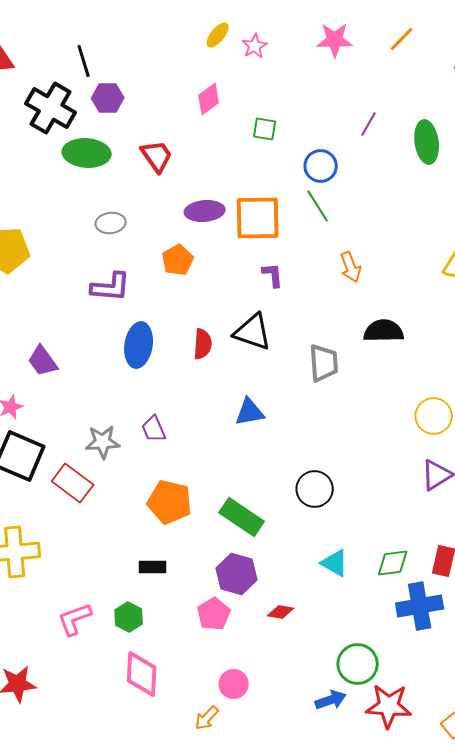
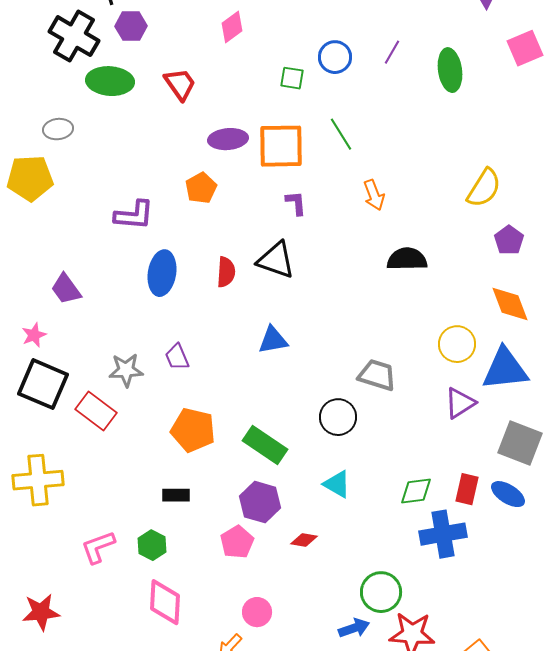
green square: (265, 129) -> (292, 78), moved
blue circle: (321, 166) -> (335, 57), moved
gray ellipse: (111, 223) -> (58, 129), moved
gray trapezoid: (324, 363) -> (377, 375), moved, turned -69
cyan triangle: (335, 563) -> (337, 484), moved

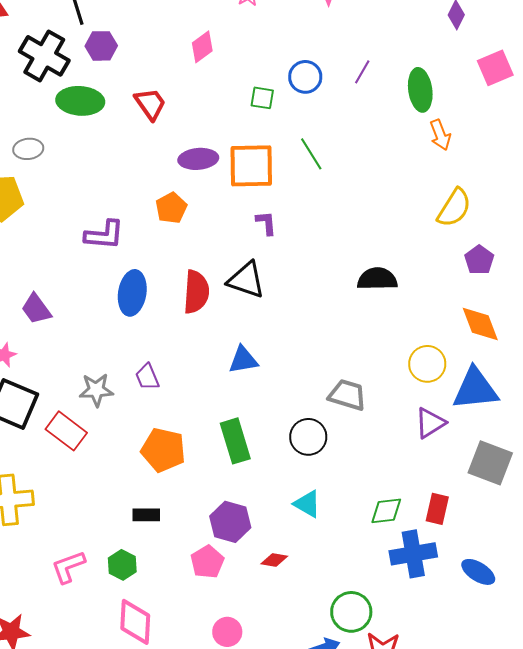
orange arrow: (374, 195) -> (440, 135), moved
red semicircle: (226, 272) -> (196, 292), size x1.4
green rectangle: (265, 445) -> (235, 441), moved, turned 39
blue ellipse: (508, 494) -> (478, 572), moved

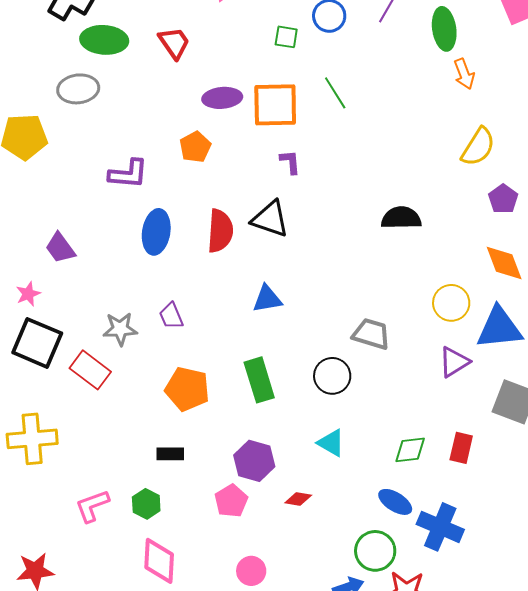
gray ellipse: (28, 149) -> (78, 89), moved, size x1.4
blue cross: (413, 554) -> (440, 527), moved, turned 33
blue ellipse: (478, 572) -> (395, 502), moved

